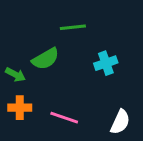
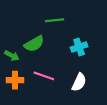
pink line: (64, 118) -> (44, 76), moved
white semicircle: (120, 122) -> (79, 82), moved

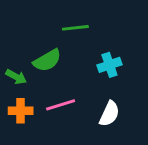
pink line: (44, 76) -> (61, 105), turned -36

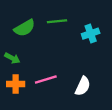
green semicircle: (47, 60) -> (25, 28), moved
cyan cross: (109, 65) -> (91, 34), moved

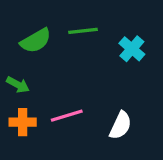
cyan cross: (91, 34) -> (132, 49), turned -30

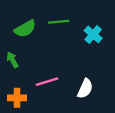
green arrow: (18, 85) -> (12, 60), turned -147
orange cross: (23, 122) -> (17, 98), moved

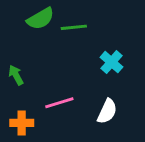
green semicircle: (25, 29) -> (41, 19), moved
cyan cross: (93, 34) -> (112, 62), moved

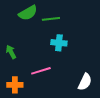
cyan cross: (112, 62) -> (59, 43), moved, turned -35
white semicircle: (107, 111) -> (85, 82), moved

